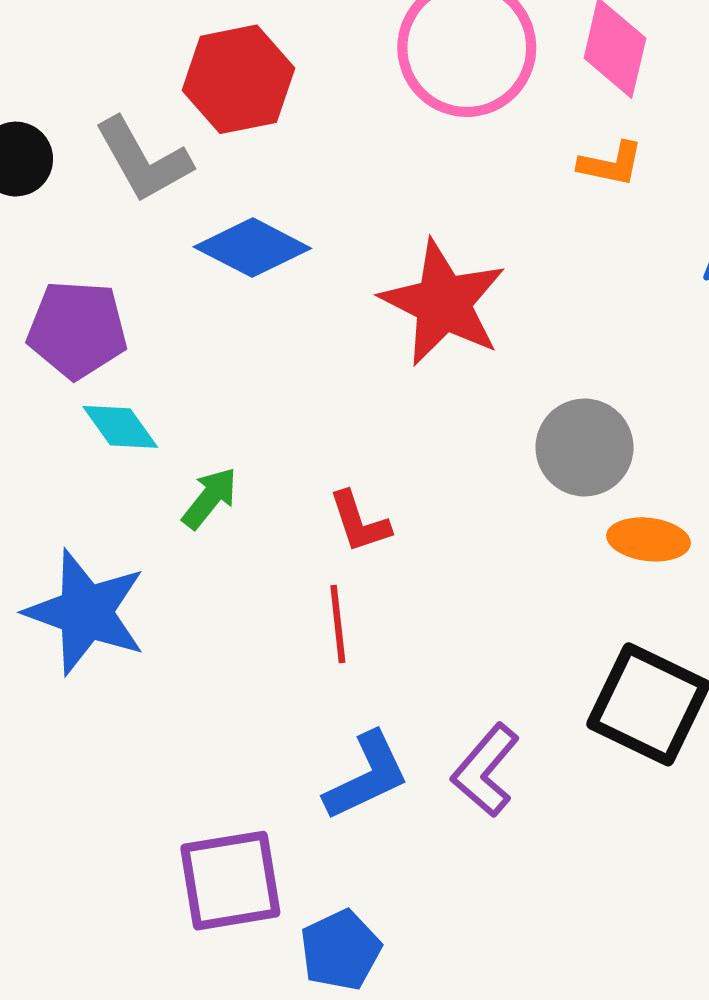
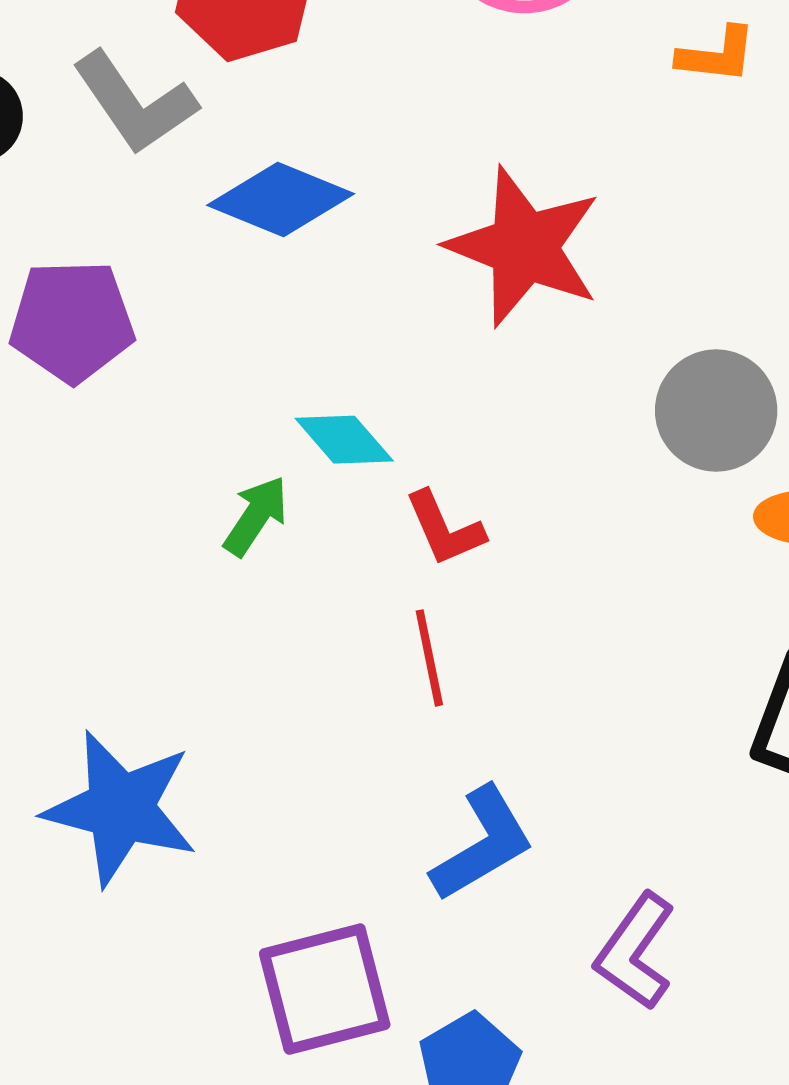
cyan diamond: (120, 427) -> (344, 440), moved
blue star: (86, 612) -> (121, 808), moved
purple L-shape: (486, 770) -> (635, 951), moved

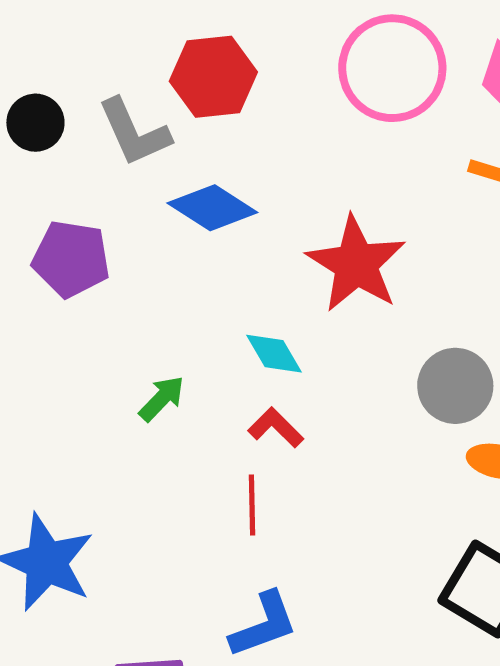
cyan diamond: (344, 440) -> (274, 354), moved
red L-shape: (445, 529) -> (276, 428), turned 148

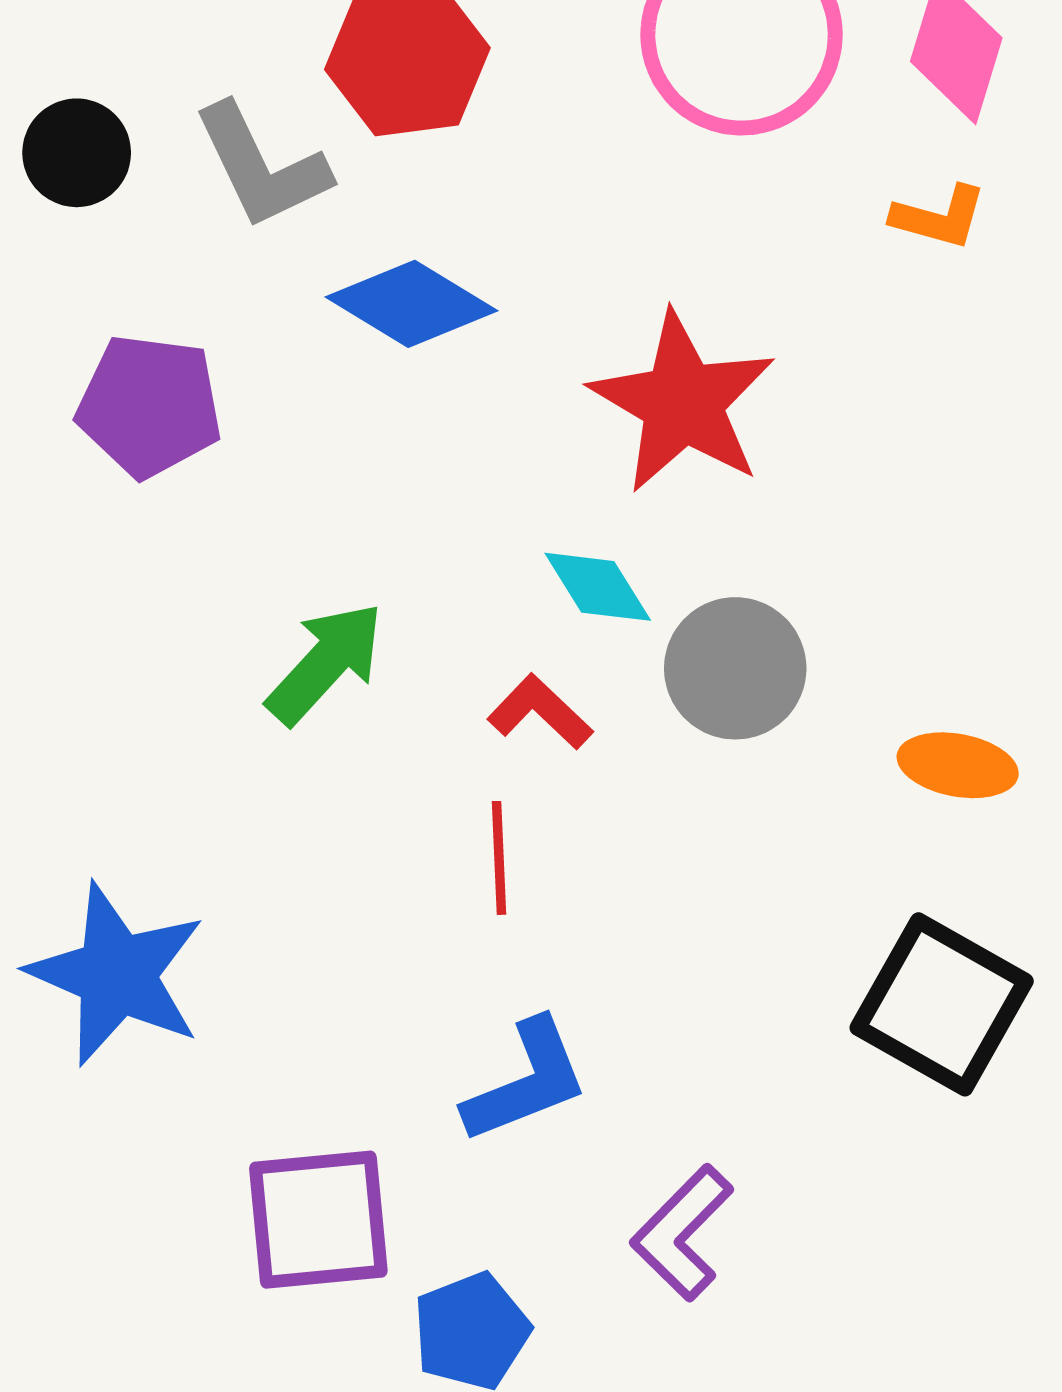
cyan diamond: (274, 354) -> (598, 587), moved
gray circle: (455, 386) -> (735, 668), moved
green arrow: (162, 399) -> (325, 663), size x1.4

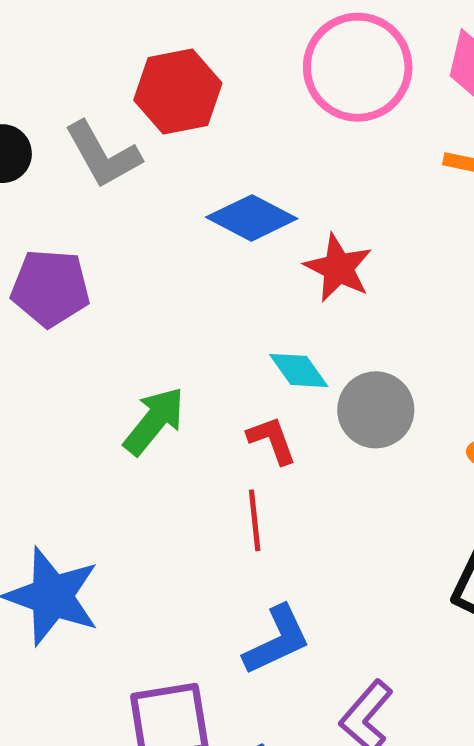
blue diamond: (411, 304) -> (252, 218), moved
red star: (683, 403) -> (338, 268), size x0.7
red L-shape: (540, 712) -> (272, 440), turned 30

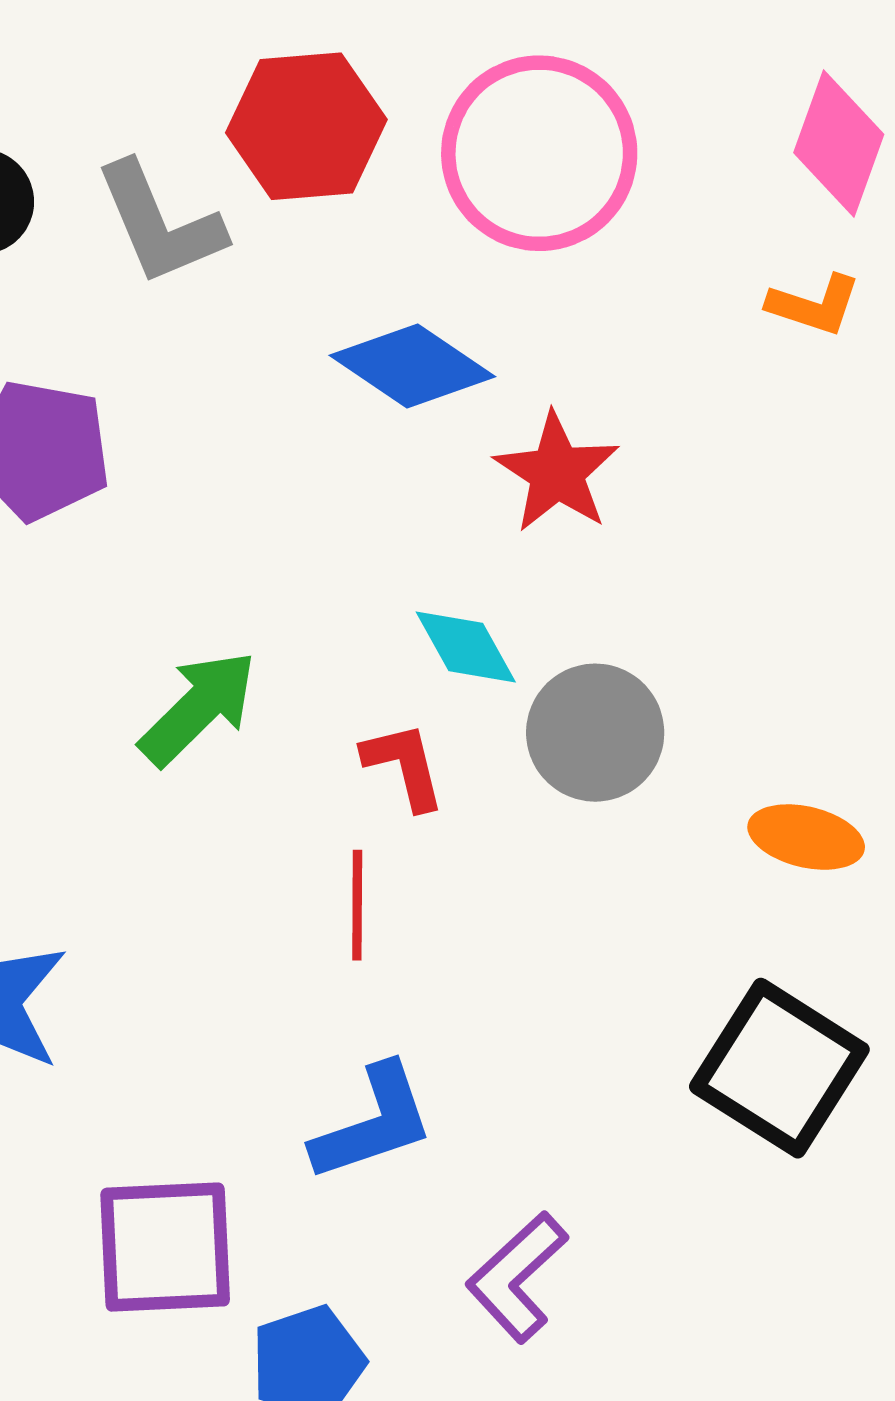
pink circle: (358, 67) -> (539, 153), moved

